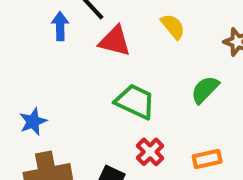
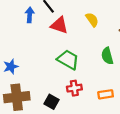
green semicircle: (205, 90) -> (107, 56), turned -63
red cross: (150, 152) -> (74, 88), turned 32

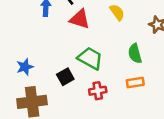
orange rectangle: (106, 94) -> (135, 83), moved
black square: (52, 102) -> (65, 77), moved, turned 32

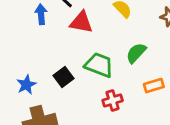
green semicircle: (135, 54) -> (136, 53), moved, turned 66
black square: (65, 77) -> (64, 77), moved

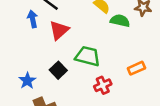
red triangle: (81, 22) -> (59, 30), moved, turned -45
green semicircle: (136, 53) -> (120, 21), moved, turned 66

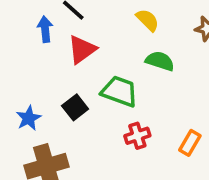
green semicircle: (120, 21) -> (160, 61), moved
orange rectangle: (136, 68) -> (190, 143), moved, turned -42

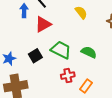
green semicircle: (160, 61) -> (89, 52), moved
orange rectangle: (190, 143) -> (86, 86), moved

